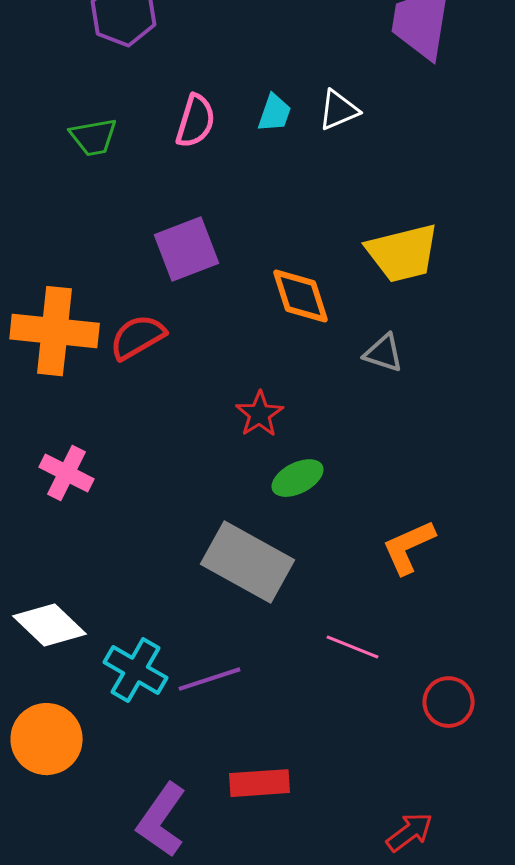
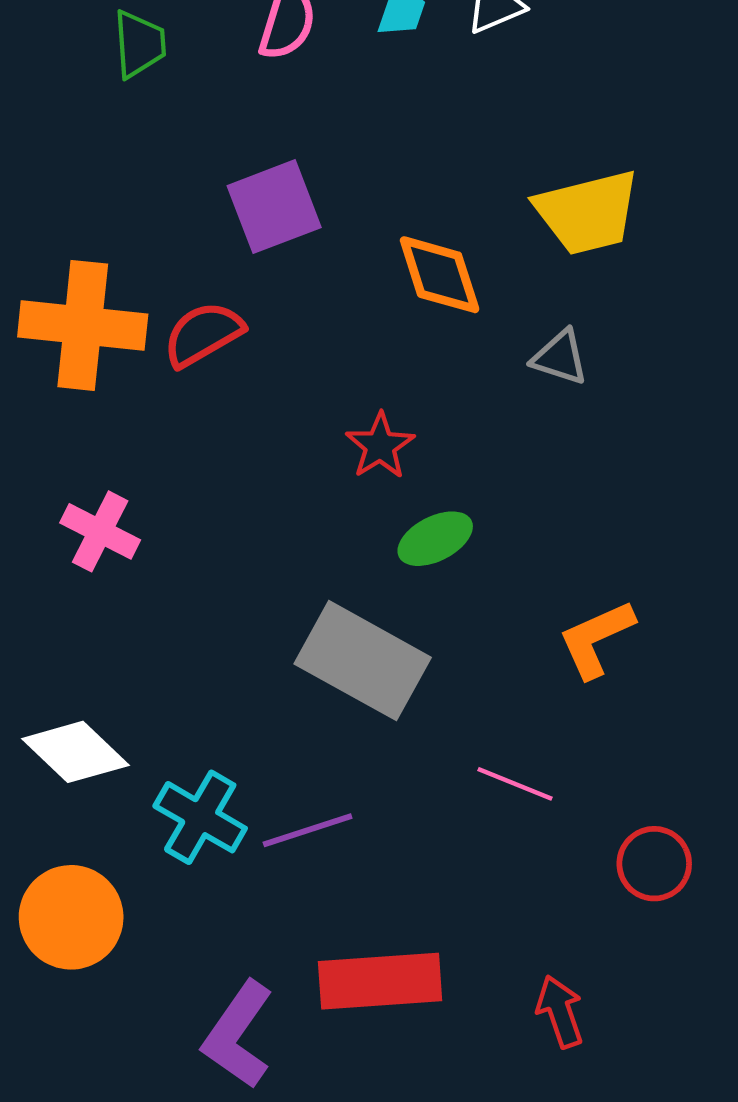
green trapezoid: (94, 137) -> (139, 44), turned -84
red rectangle: (260, 783) -> (380, 981), size x1.4
red arrow: (410, 832) -> (560, 1012), moved, turned -72

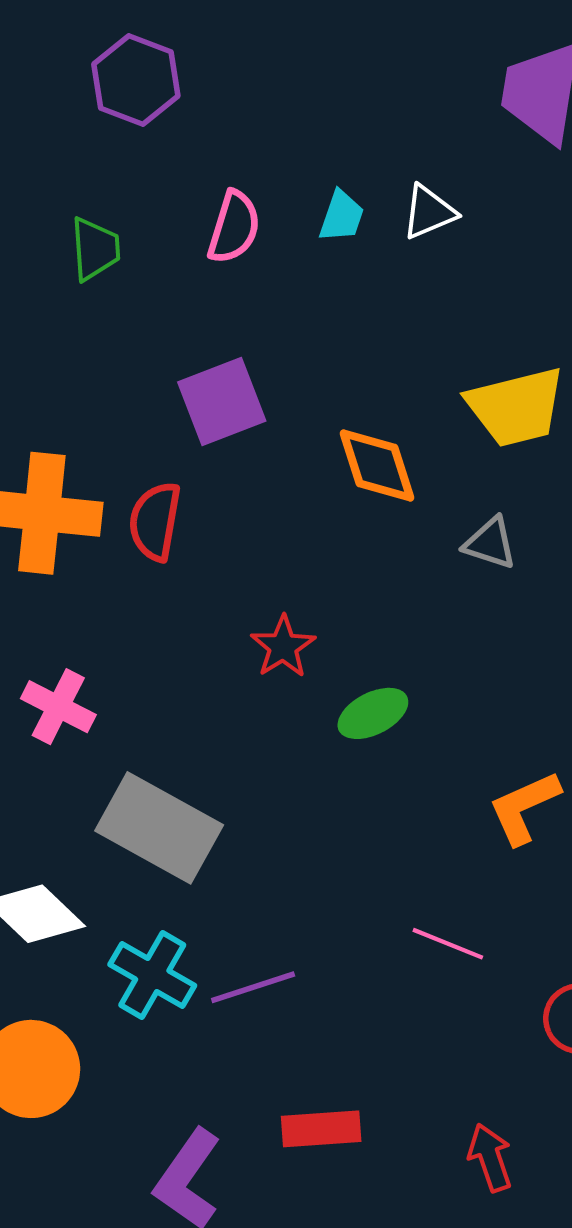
red semicircle: (203, 334) -> (155, 521), turned -50
red star: (380, 446) -> (283, 647), moved
gray rectangle: (363, 661) -> (159, 828), moved
red rectangle: (380, 981) -> (321, 1129), size x0.7

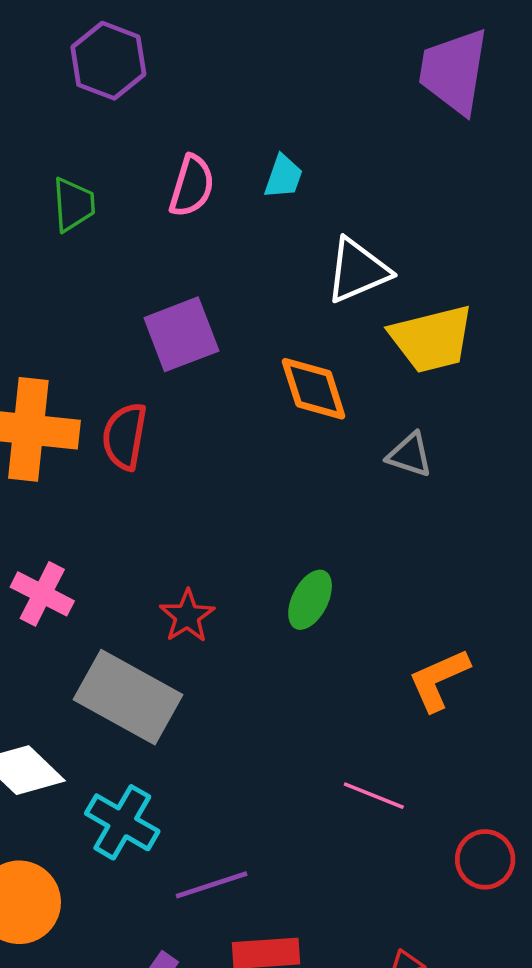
white triangle: (429, 212) -> (358, 271), moved, size x1.4
red star: (283, 647) -> (187, 616), moved
green ellipse: (373, 713) -> (310, 600), turned -36
purple line: (253, 987) -> (212, 885), moved

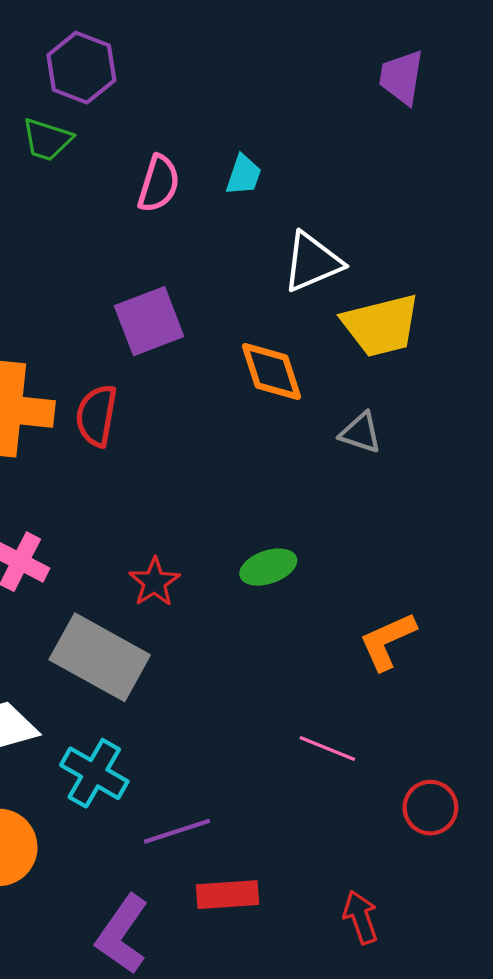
purple trapezoid: (454, 71) -> (401, 77), size x0.7
green trapezoid: (74, 204) -> (47, 140), moved, turned 112
green ellipse: (310, 600) -> (268, 567), turned 44

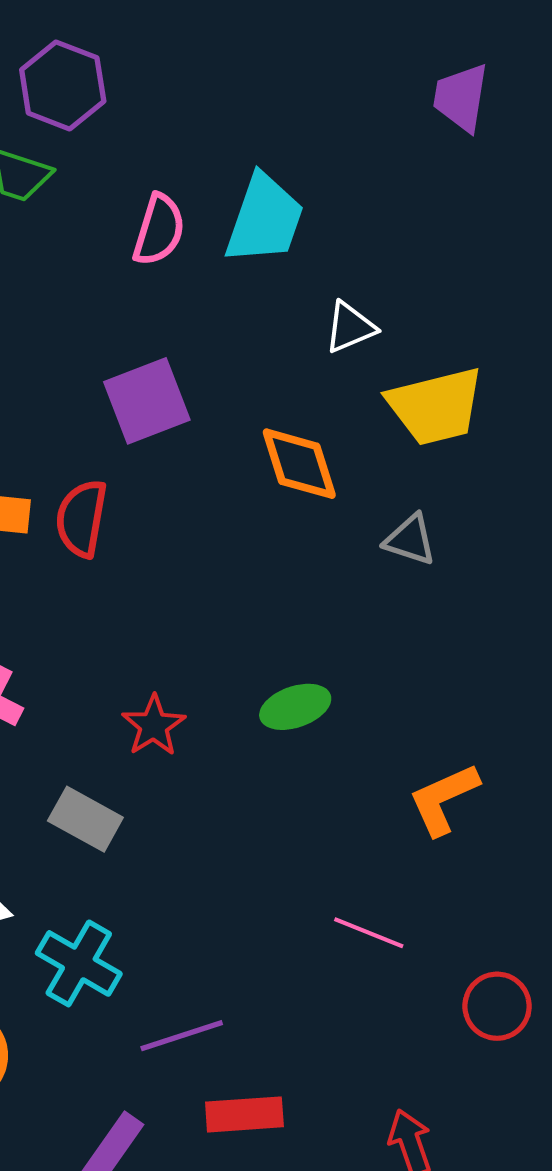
cyan trapezoid: (244, 175) -> (265, 219), size x1.8
white triangle: (312, 262) -> (350, 327), size x0.7
gray rectangle: (100, 657) -> (85, 819), size x0.6

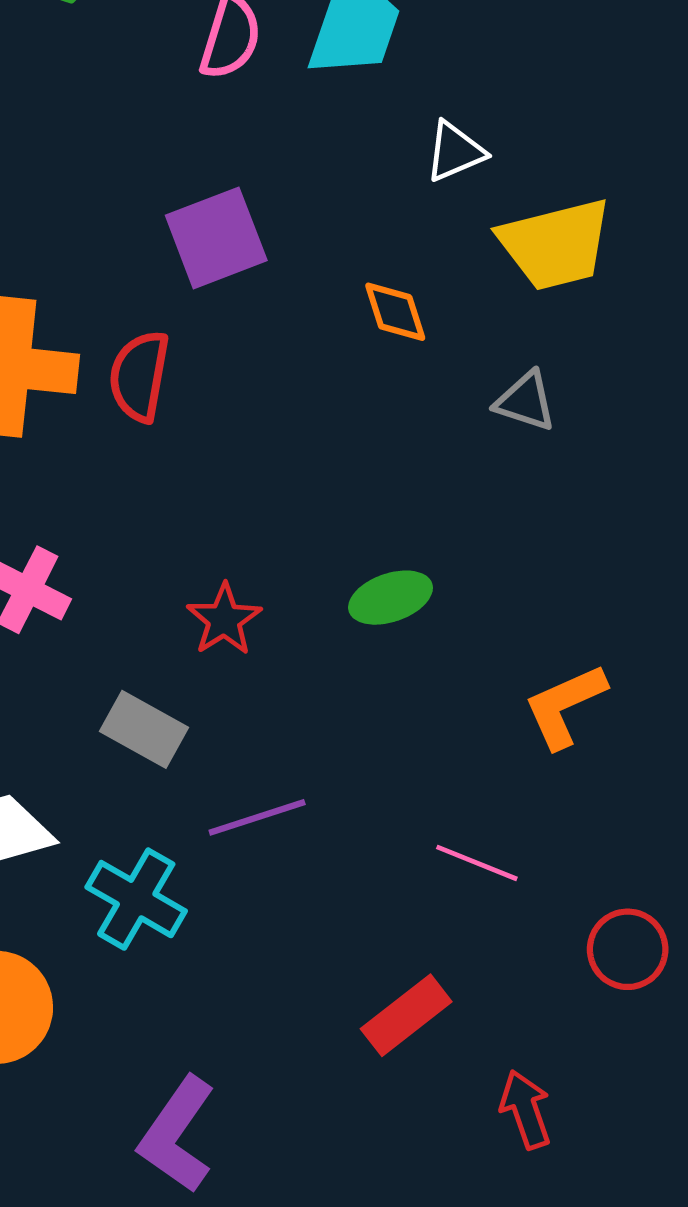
orange diamond: (299, 464) -> (395, 312), size x0.7
purple line: (182, 1036) -> (257, 817), moved
red rectangle: (244, 1114) -> (406, 1015), moved, turned -34

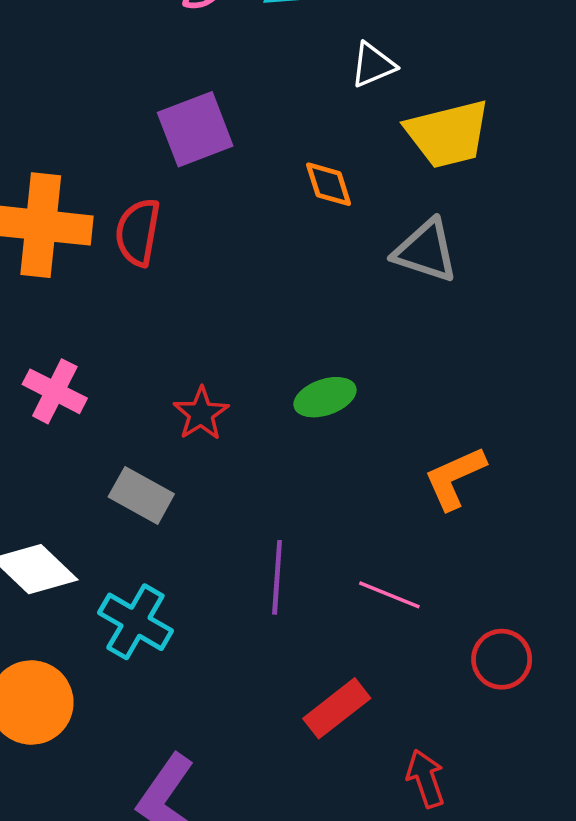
gray triangle: (526, 401) -> (426, 251), size x1.4
purple line: (257, 817) -> (277, 577), moved, turned -68

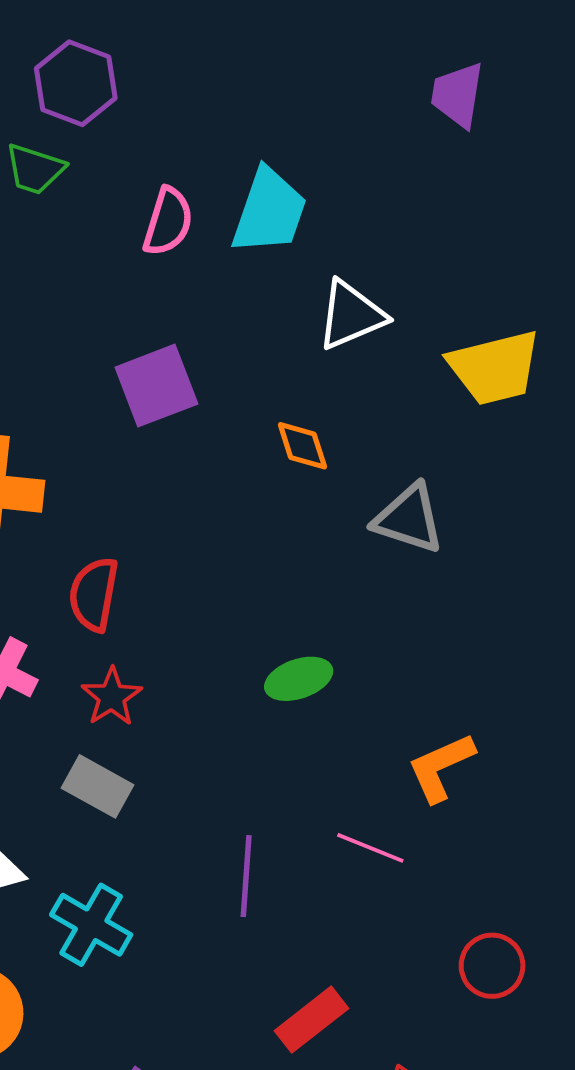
white triangle: (373, 65) -> (351, 315), size x1.4
yellow trapezoid: (448, 134) -> (495, 368), moved
red semicircle: (138, 232) -> (94, 594), moved
red star: (201, 414) -> (112, 697), moved
pink line: (389, 595) -> (370, 848), moved

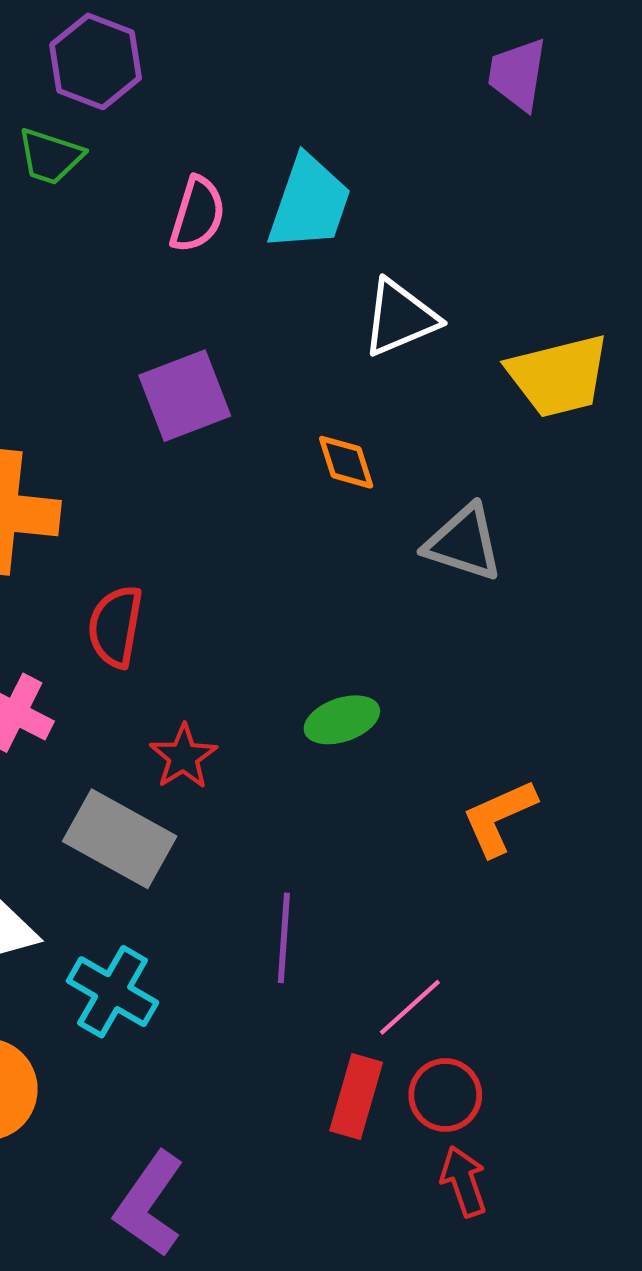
red star: (112, 697) -> (183, 757), moved
gray rectangle: (98, 786) -> (120, 839), size x1.4
pink line: (370, 848) -> (410, 1007), moved, turned -64
red circle: (492, 966) -> (445, 1095), moved
red rectangle: (311, 1020) -> (356, 1096), turned -36

